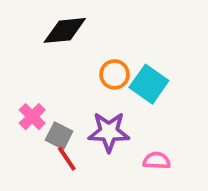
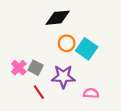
black diamond: (65, 30) -> (58, 18), moved
gray square: (59, 136) -> (36, 68), moved

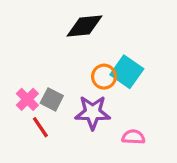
orange circle: (67, 43) -> (104, 77), moved
red line: (39, 92) -> (40, 127), moved

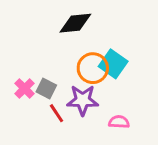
orange circle: (104, 77) -> (93, 68), size x1.4
red line: (40, 127) -> (56, 113), moved

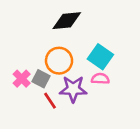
orange circle: (93, 68) -> (59, 61), moved
pink semicircle: (119, 122) -> (100, 79), moved

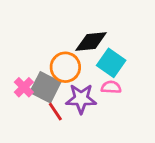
black diamond: (67, 21) -> (91, 41), moved
gray square: (41, 79) -> (45, 87), size x1.5

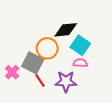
pink cross: (24, 87) -> (12, 72), moved
purple star: (81, 99) -> (66, 81), moved

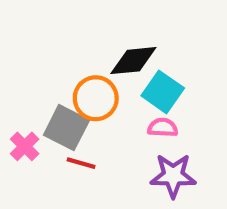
red line: (40, 80) -> (81, 163), turned -40
purple star: (66, 81) -> (173, 176), moved

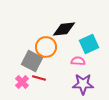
cyan square: (163, 92) -> (89, 44), moved, turned 30
pink cross: (25, 146) -> (22, 82), moved

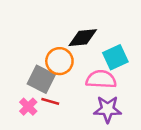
pink semicircle: (78, 61) -> (101, 79), size x1.6

